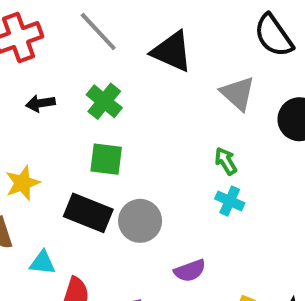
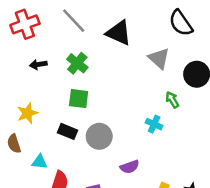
green arrow: (226, 161) -> (172, 100), moved
black rectangle: (88, 213) -> (68, 131), size x0.7

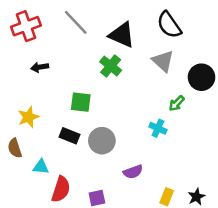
black semicircle: (181, 23) -> (169, 25), moved
green cross: (77, 63) -> (111, 66), moved
green arrow: (172, 100) -> (177, 103), turned -105

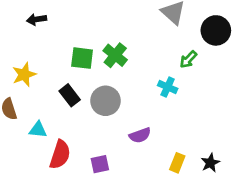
green cross: (111, 66) -> (115, 55), moved
black rectangle: (70, 136) -> (70, 95), turned 30

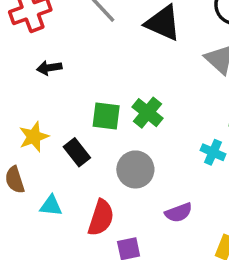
black rectangle: (70, 95) -> (77, 152), moved
red semicircle: (60, 155) -> (101, 218), moved

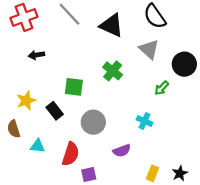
green cross: (147, 113) -> (113, 71), moved
cyan cross: (213, 152) -> (145, 121), moved

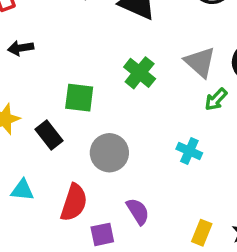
gray triangle: (149, 49) -> (200, 62), moved
purple semicircle: (122, 151) -> (138, 211), moved, turned -102

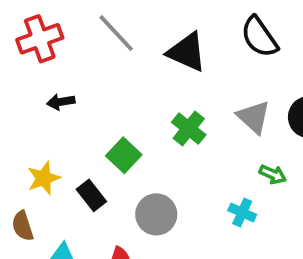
green square: (79, 98) -> (124, 155), turned 36
green arrow: (216, 99) -> (273, 174), moved, turned -110

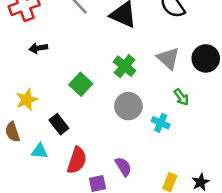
green arrow: (273, 174) -> (181, 97), turned 30
black rectangle: (91, 195) -> (59, 124), moved
gray circle: (156, 214) -> (128, 106), moved

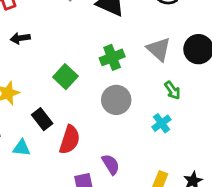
green cross: (125, 66) -> (112, 57), turned 30
cyan cross: (161, 123) -> (161, 123), moved, turned 30
red semicircle: (77, 160) -> (70, 140), moved

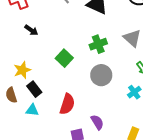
black arrow: (20, 38) -> (31, 30), turned -136
black rectangle: (42, 119) -> (34, 89), moved

